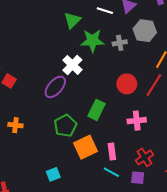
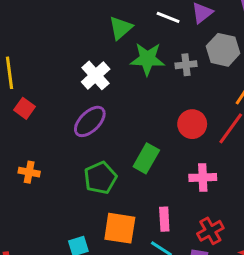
white cross: (72, 65) -> (96, 75), moved
orange square: (86, 147) -> (120, 228), moved, turned 30

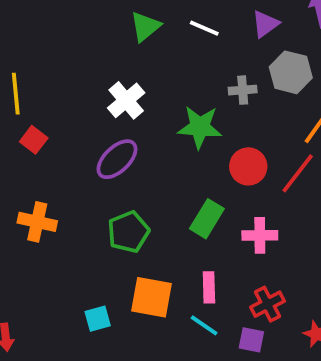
white line: (168, 17) -> (204, 28), moved
green triangle: (121, 28) -> (145, 27), moved
green star: (147, 59) -> (200, 127), moved
green rectangle: (146, 158) -> (207, 219), moved
orange cross: (29, 172) -> (37, 222), size x1.4

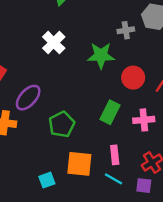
purple ellipse: (117, 159) -> (28, 98), moved

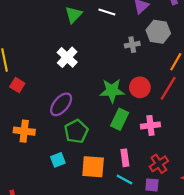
green star: (101, 55) -> (112, 91), moved
purple ellipse: (28, 98) -> (61, 104), moved
cyan square: (47, 180) -> (58, 160), moved

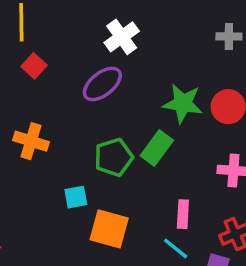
purple ellipse: (61, 104) -> (102, 84), moved
green rectangle: (120, 119) -> (157, 148), moved
orange square: (93, 167) -> (109, 229), moved

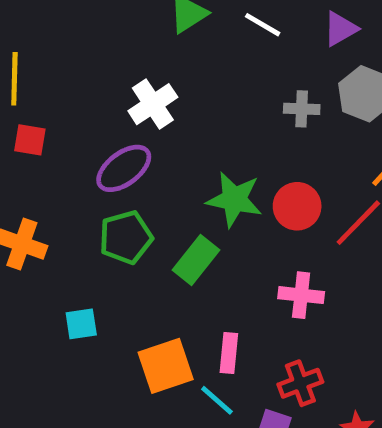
red square: (34, 66) -> (30, 140), turned -35
green pentagon: (114, 157) -> (126, 237), moved
orange square: (109, 229) -> (166, 366), moved, turned -36

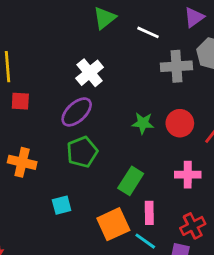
white line: (263, 25) -> (148, 32), moved
gray cross: (302, 109) -> (176, 66), size x1.5
green star: (234, 199) -> (143, 123), size x0.7
green rectangle: (196, 260) -> (131, 181), moved

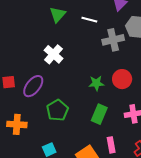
purple ellipse: (77, 112) -> (33, 86), moved
green rectangle: (131, 181) -> (99, 114), moved

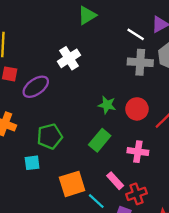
white line: (89, 20) -> (136, 34), moved
green pentagon: (57, 110) -> (50, 136), moved
pink rectangle: (111, 145) -> (115, 181), moved, turned -49

